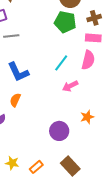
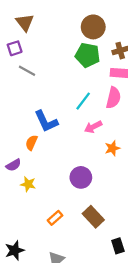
gray line: (11, 36) -> (27, 71), turned 35
blue L-shape: (18, 72) -> (46, 121), moved
orange star: (87, 117) -> (112, 148), moved
yellow star: (12, 163) -> (28, 184), moved

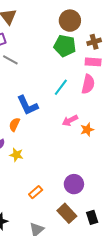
pink arrow: (93, 127) -> (70, 120), moved
purple circle: (81, 177) -> (74, 184), moved
yellow star: (28, 184) -> (16, 155), moved
brown rectangle: (93, 217) -> (67, 213), moved

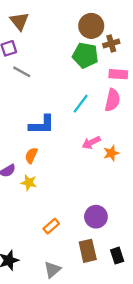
brown cross: (94, 42) -> (111, 44), moved
blue L-shape: (28, 105) -> (42, 125), turned -65
orange semicircle: (14, 125) -> (31, 155), moved
brown rectangle: (67, 213) -> (88, 251), turned 30

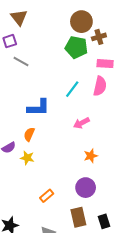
orange star: (111, 153) -> (91, 156), moved

